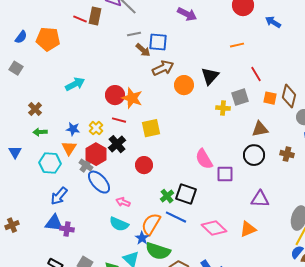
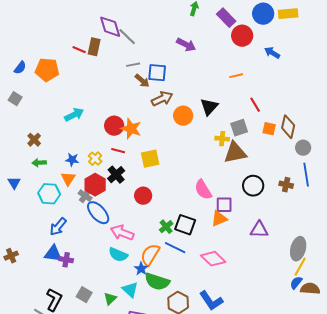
brown triangle: (260, 129) -> (235, 153), moved, size x1.4
pink arrow: (123, 202) -> (122, 233), size x1.6
orange triangle: (248, 229) -> (219, 219), moved

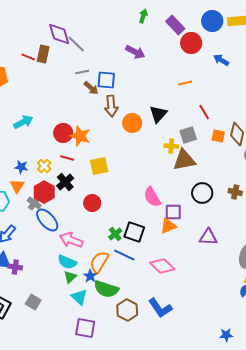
brown arrow: (162, 99) -> (111, 106), turned 110
green triangle: (110, 299) -> (70, 277), moved

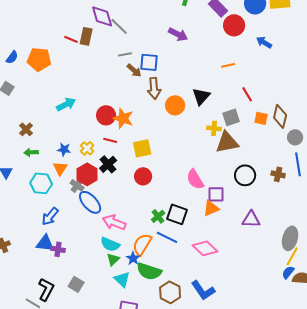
red circle: (92, 203) -> (143, 176), moved

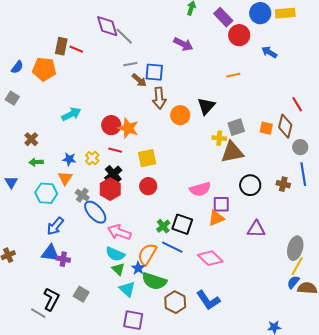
brown rectangle: (86, 36) -> (61, 46), moved
red line: (247, 94) -> (297, 104), moved
red hexagon: (87, 174) -> (110, 189), moved
pink semicircle: (195, 179) -> (200, 189), turned -75
green triangle: (113, 259) -> (118, 269), turned -32

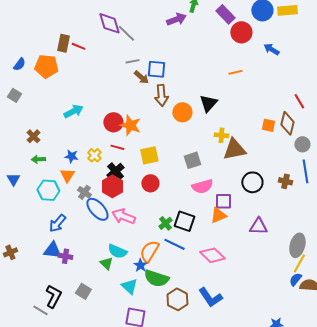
purple arrow: (183, 44) -> (176, 19), moved, turned -48
gray square: (236, 127) -> (192, 160), moved
pink arrow: (119, 232) -> (123, 216), moved
green triangle: (118, 269) -> (106, 263), moved

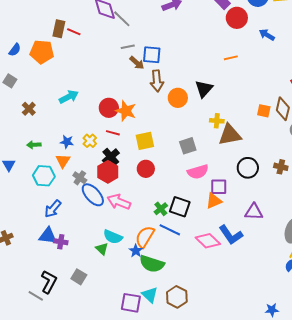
brown cross: (33, 136) -> (29, 109), moved
cyan triangle: (129, 286) -> (150, 295), moved
blue L-shape: (210, 297) -> (231, 235), moved
brown hexagon: (177, 299) -> (177, 297), moved

